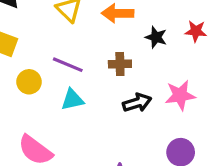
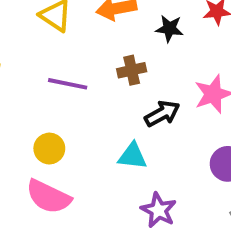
yellow circle: (29, 82) -> (49, 149), moved
cyan triangle: (72, 100) -> (132, 156), moved, turned 30

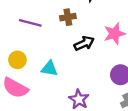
cyan triangle: (132, 156) -> (49, 69), moved

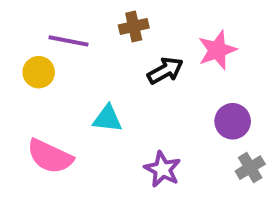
yellow circle: (17, 60) -> (39, 72), moved

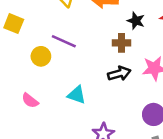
brown cross: (134, 26) -> (121, 43), moved
pink semicircle: (50, 156) -> (30, 100), moved, size x0.6

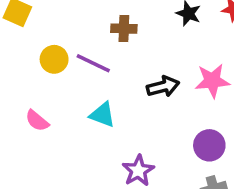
purple line: (64, 41) -> (93, 63), moved
brown cross: (121, 43) -> (124, 29), moved

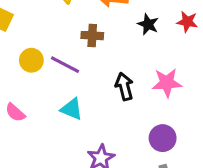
black arrow: (163, 87) -> (124, 86), turned -92

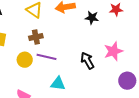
brown cross: (92, 36) -> (36, 37), moved
purple circle: (163, 138) -> (127, 81), moved

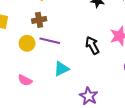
cyan triangle: (58, 84) -> (61, 69), turned -35

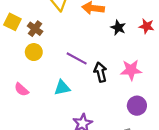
brown cross: (39, 20) -> (35, 29), moved, turned 32
purple line: (50, 41) -> (77, 58), moved

